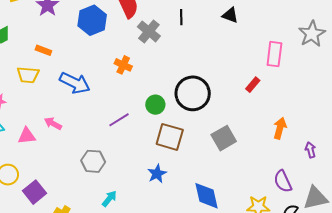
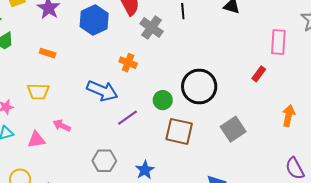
yellow trapezoid: (28, 75) -> (38, 92), moved
blue arrow: (75, 83) -> (102, 91), moved
blue star: (157, 174) -> (145, 170), moved

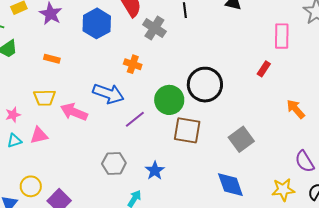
green circle: (163, 100) -> (169, 100), size x1.5
orange arrow: (289, 116) -> (296, 109), turned -50
pink arrow: (62, 126) -> (74, 112), moved, size x1.5
gray square: (233, 129) -> (241, 139), moved
pink triangle: (36, 140) -> (39, 135), moved

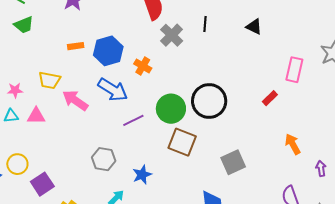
blue hexagon: (97, 23) -> (108, 51), moved
orange rectangle: (52, 59) -> (76, 46), moved, turned -35

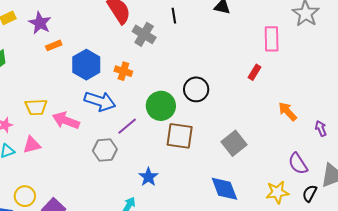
orange rectangle: (76, 46) -> (54, 45), moved
black circle: (209, 101) -> (196, 89), size x0.7
gray hexagon: (104, 159) -> (105, 150), moved

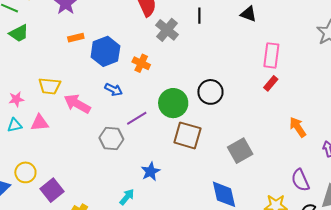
pink rectangle: (272, 39) -> (271, 55), moved
orange rectangle: (54, 45) -> (76, 38), moved
blue arrow: (100, 101) -> (114, 90), size x0.6

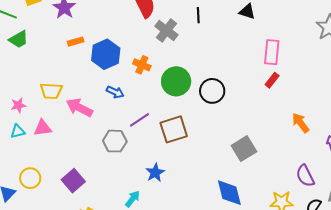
green circle: (173, 103) -> (176, 81), moved
brown square: (187, 135) -> (174, 129), moved, turned -32
purple square: (52, 190) -> (73, 181), moved

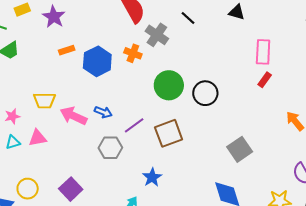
black line: (198, 15) -> (188, 18), turned -42
orange cross: (142, 65) -> (133, 53), moved
blue arrow: (115, 92) -> (103, 112), moved

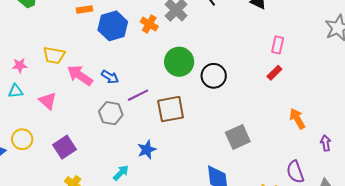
pink rectangle: (263, 52) -> (278, 45), size x0.7
pink triangle: (38, 138) -> (48, 101), moved, turned 42

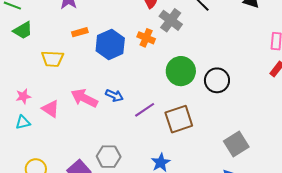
yellow trapezoid: (54, 55) -> (53, 59), moved
pink triangle: (48, 101) -> (51, 109), moved
gray hexagon: (111, 113) -> (109, 157), moved
gray square: (238, 137) -> (236, 144), moved

